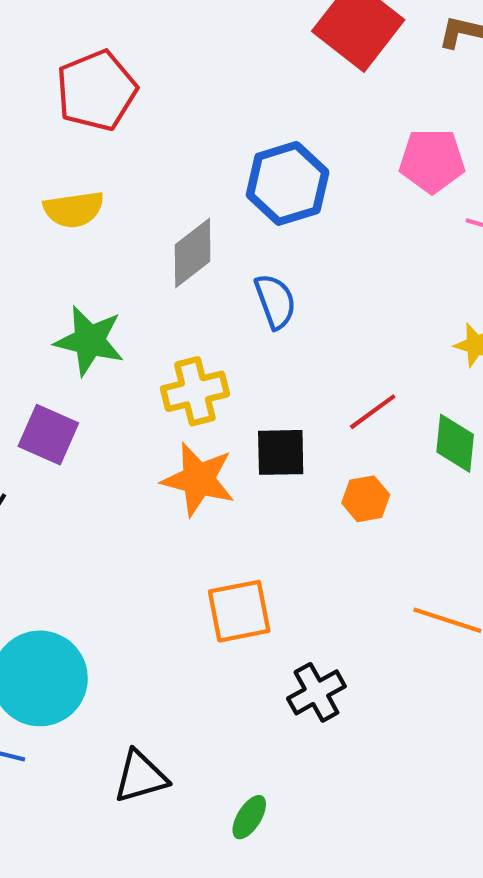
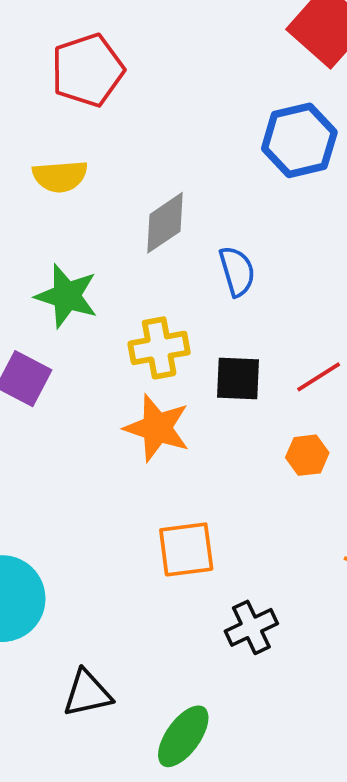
blue hexagon: (288, 183) -> (299, 140), moved
black square: (281, 452) -> (238, 379), moved
green ellipse: (249, 817) -> (183, 736), size x1.6

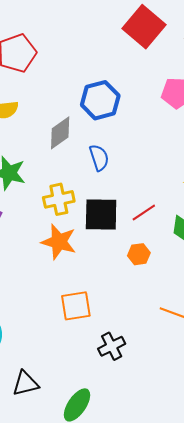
blue hexagon: (299, 140) -> (100, 100), moved
black square: (238, 379) -> (101, 214), size x1.4

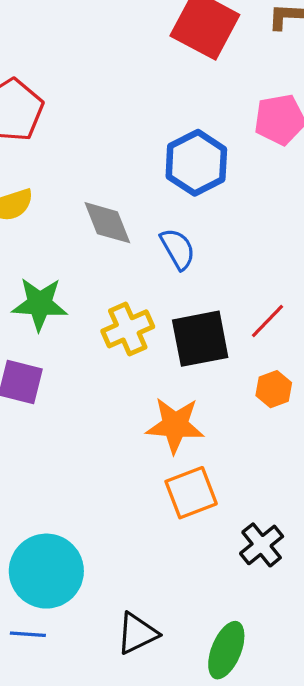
blue hexagon: (100, 100) -> (196, 163), moved
gray diamond: (60, 133) -> (107, 223), turned -64
orange star: (59, 242) -> (175, 425), moved

